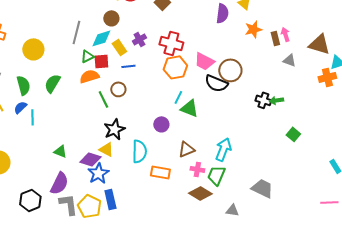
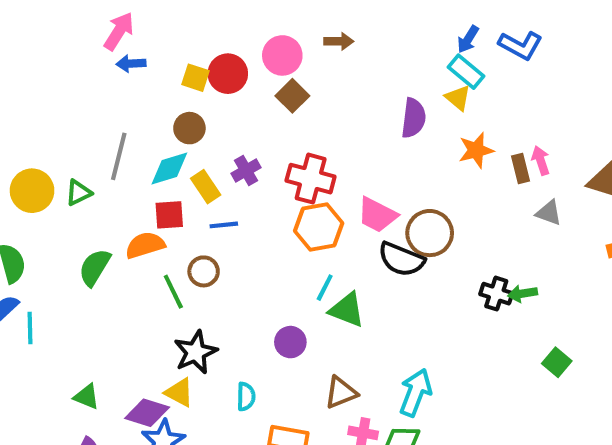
green triangle: (87, 56) -> (78, 193), moved
green semicircle: (52, 83) -> (95, 267), moved
cyan semicircle: (139, 151) -> (246, 397), size x0.6

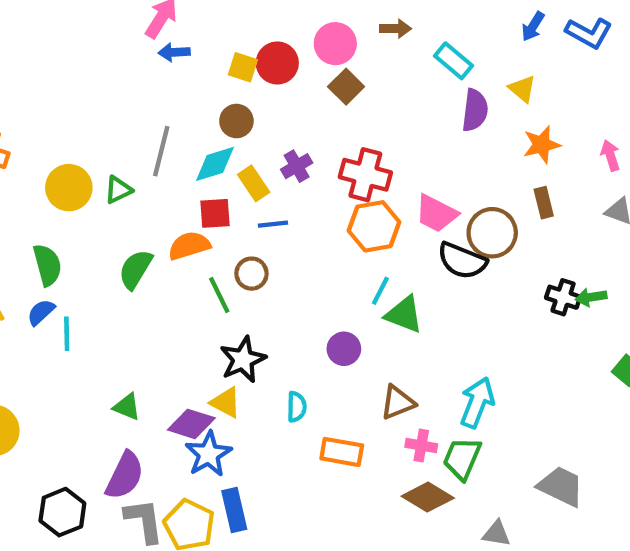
cyan rectangle: (466, 72) -> (453, 61), moved
brown rectangle: (520, 168) -> (544, 203), moved

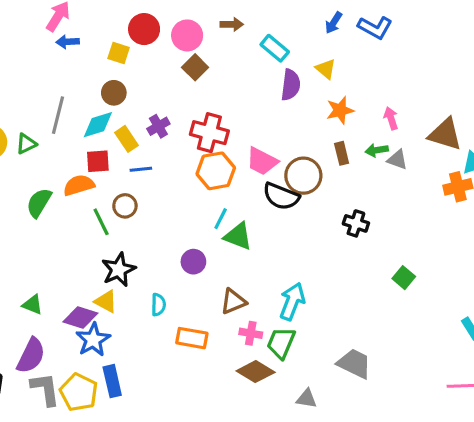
red circle: (277, 63) -> (144, 29), moved
green arrow: (591, 297) -> (377, 150), moved

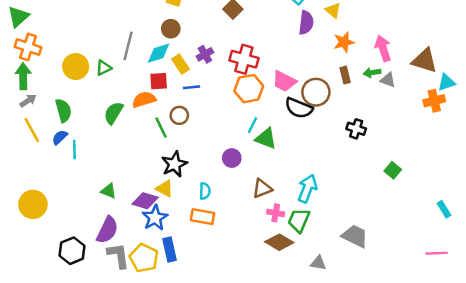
pink arrow: (391, 118) -> (383, 48), size x1.5
orange rectangle: (192, 338) -> (202, 217), moved

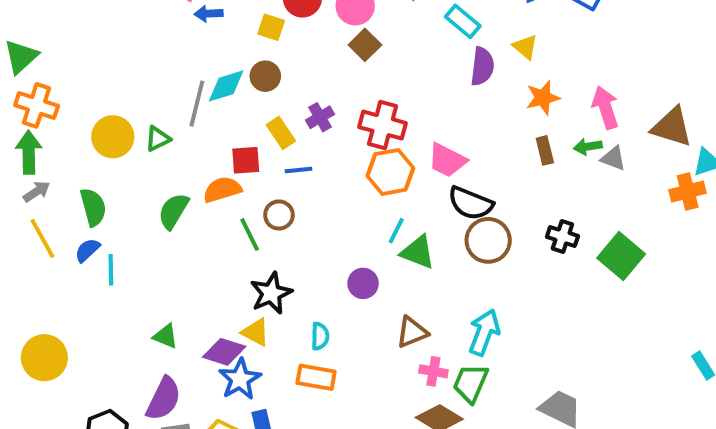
cyan diamond: (159, 53) -> (226, 86), moved
brown circle: (316, 92) -> (488, 240), moved
green square: (393, 170) -> (621, 256), moved, size x1.6

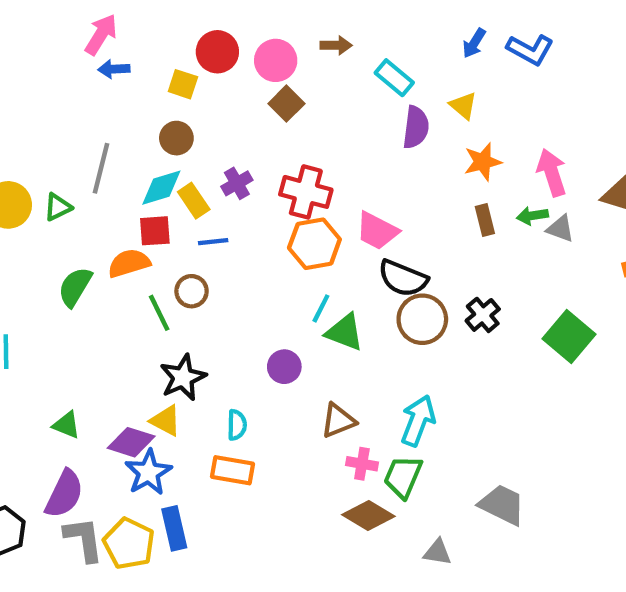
cyan diamond: (226, 86) -> (161, 188), moved
black cross: (562, 236) -> (483, 315), moved, turned 32

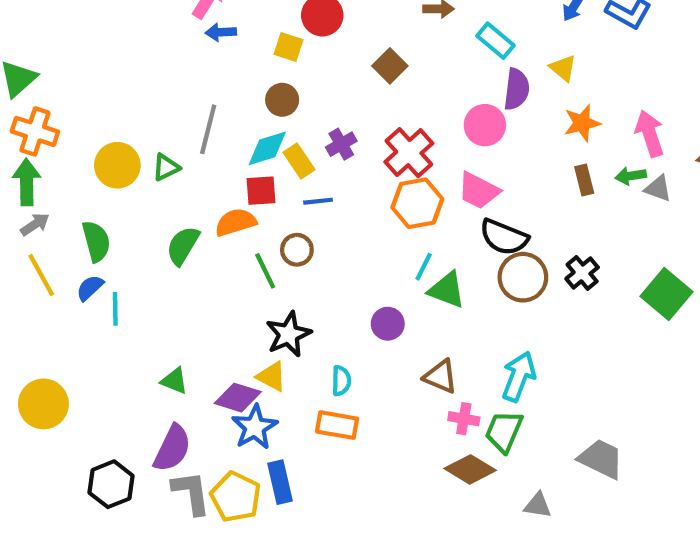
pink circle: (276, 60) -> (485, 125), moved
red cross: (306, 192) -> (409, 153), turned 33
brown triangle: (338, 421) -> (441, 376), turned 45

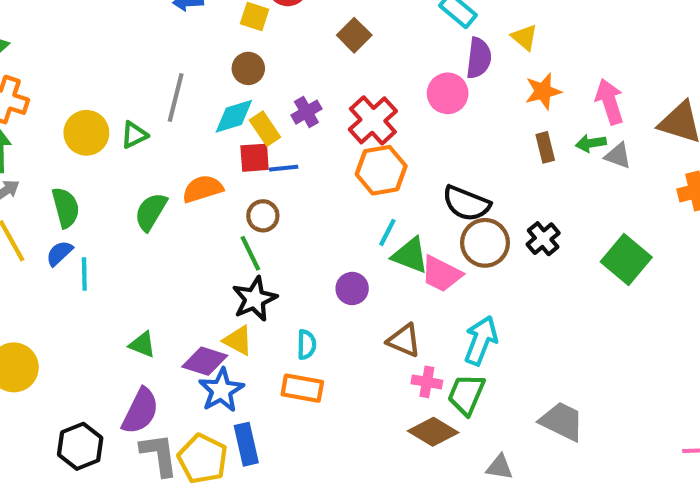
red square: (261, 191) -> (255, 158), moved
pink trapezoid: (479, 191) -> (441, 274), moved
green line: (265, 271) -> (250, 253), moved

